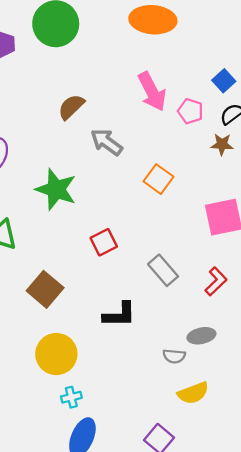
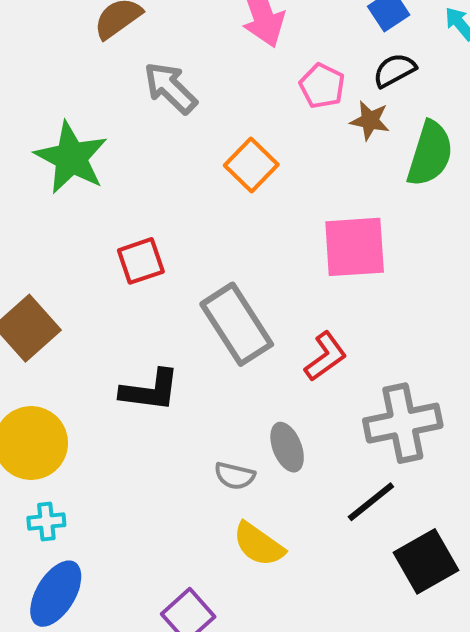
pink pentagon: (190, 111) -> (322, 86), moved
gray rectangle: (163, 270) -> (237, 324), size x1.4
gray ellipse: (201, 336) -> (287, 447), turned 72
yellow semicircle: (193, 393) -> (259, 544), turned 48

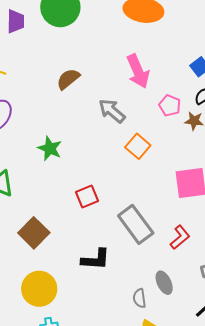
gray arrow: (170, 88) -> (112, 111), moved
green star: (71, 158) -> (50, 148), size x0.7
gray semicircle: (235, 476) -> (139, 298), turned 72

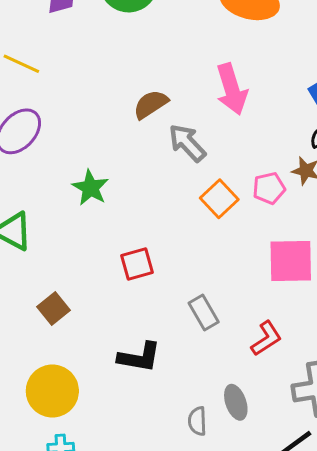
brown semicircle: (68, 79) -> (151, 104), moved
pink pentagon: (170, 105) -> (269, 188), moved, turned 30
gray rectangle: (136, 224) -> (204, 312), size x0.6
brown square: (34, 233) -> (54, 308), size x0.7

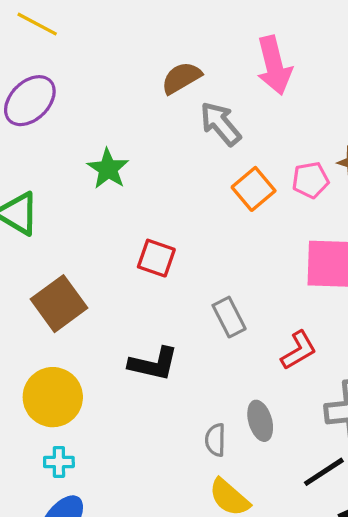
red square: (137, 264) -> (156, 258), turned 32
brown square: (54, 308) -> (59, 304), size x1.5

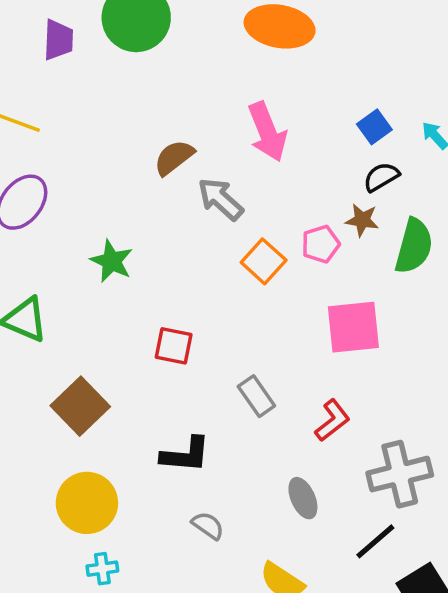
gray semicircle: (215, 440) -> (208, 526), moved, turned 132

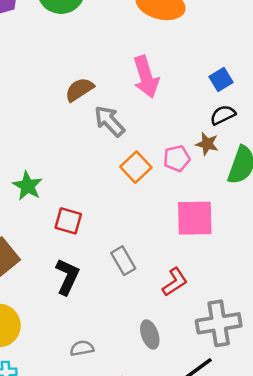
green star: (112, 261) -> (28, 186), moved
black L-shape: (186, 455) -> (67, 277), moved, turned -75
gray semicircle: (208, 526) -> (82, 348), turned -50

